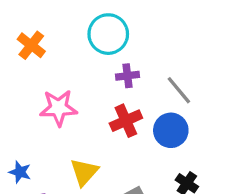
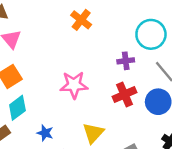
cyan circle: (108, 34) -> (151, 34), moved
orange cross: (31, 45) -> (81, 20), moved

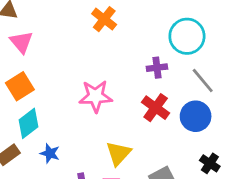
red cross: (125, 94) -> (156, 108), turned -30
blue star: (45, 133) -> (50, 153), moved

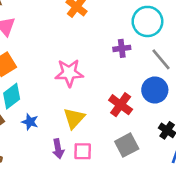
red cross: (156, 108) -> (121, 105), moved
yellow triangle: (118, 153) -> (74, 118), moved

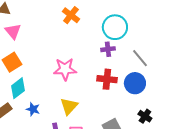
cyan circle: (147, 21) -> (115, 27), moved
red cross: (121, 105) -> (107, 79), moved, turned -30

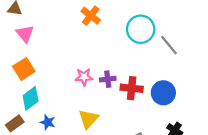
purple cross: (108, 49) -> (108, 79), moved
gray line: (140, 58) -> (169, 45), moved
pink star: (65, 69) -> (84, 77), size x0.7

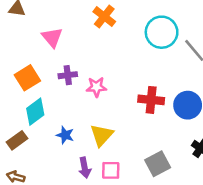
pink triangle: (25, 34) -> (52, 37), moved
purple cross: (108, 79) -> (68, 75), moved
blue star: (48, 122) -> (65, 135), moved

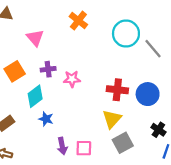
cyan diamond: (35, 112) -> (35, 96), moved
yellow triangle: (102, 135) -> (112, 119), moved

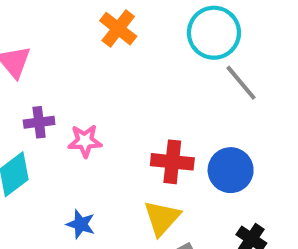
orange cross: (78, 21) -> (118, 29), moved
cyan circle: (126, 34) -> (214, 33), moved
blue star: (46, 119) -> (81, 224), moved

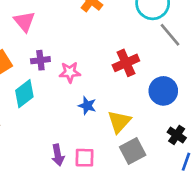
red cross: (172, 162) -> (126, 63), moved, turned -30
blue star: (81, 224) -> (87, 106), moved

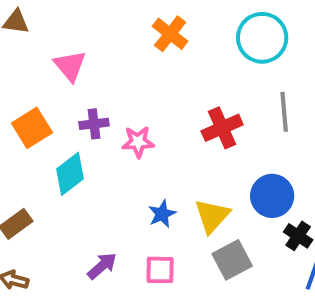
gray line: (170, 35) -> (284, 112), moved, turned 35
blue circle: (163, 91) -> (272, 196), moved
blue star: (87, 106) -> (162, 214), moved, turned 30
purple arrow: (58, 155) -> (102, 266), moved, turned -120

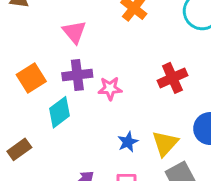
pink triangle: (70, 66) -> (74, 32), moved
purple cross: (94, 124) -> (77, 75), size x1.4

